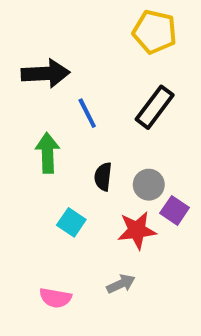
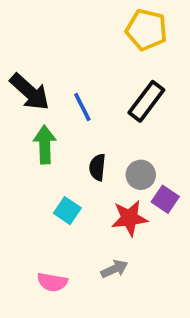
black arrow: (46, 73) -> (30, 92), moved, turned 45

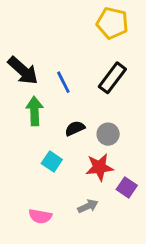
black semicircle: (97, 167) -> (75, 128), turned 60
purple square: (165, 199) -> (127, 187), moved

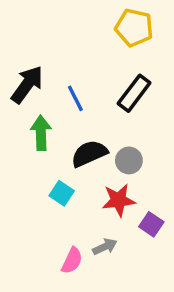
black arrow: (23, 71) -> (27, 85), turned -96
black semicircle: (75, 128) -> (89, 154), size x1.5
pink semicircle: (40, 216) -> (72, 261), moved, turned -75

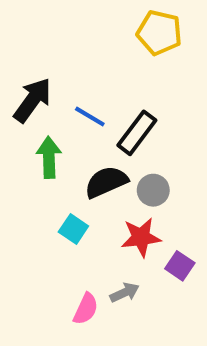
black rectangle: (134, 93) -> (137, 133), moved
blue line: (75, 98) -> (90, 116), turned -32

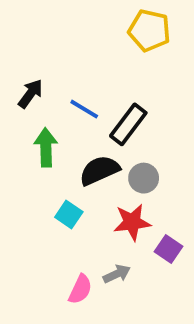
black arrow: (32, 100) -> (30, 94), size x0.7

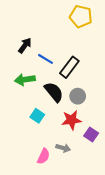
black arrow: (30, 94) -> (25, 45), moved
green arrow: (46, 147) -> (25, 80), turned -96
black semicircle: (99, 170) -> (54, 92), turned 75
gray arrow: (117, 274) -> (63, 148), turned 40

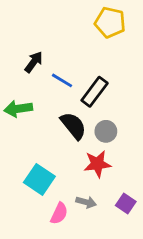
green arrow: (25, 80) -> (18, 109), moved
cyan square: (37, 116) -> (39, 179), moved, size x1.5
purple square: (91, 134) -> (126, 204), moved

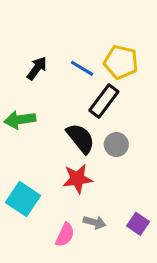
yellow pentagon: (110, 22) -> (121, 62), moved
blue line: (62, 80) -> (82, 68), moved
red star: (97, 164) -> (77, 179), moved
cyan square: (39, 179) -> (23, 199), moved

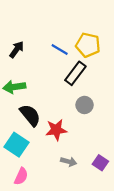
black arrow: (37, 68) -> (17, 50), moved
black semicircle: (81, 138) -> (30, 115), moved
pink semicircle: (65, 235) -> (21, 176), moved

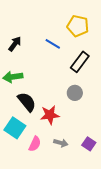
yellow pentagon: (88, 45) -> (78, 26), moved
black rectangle: (75, 73) -> (80, 62), moved
pink semicircle: (21, 176) -> (35, 144), moved

